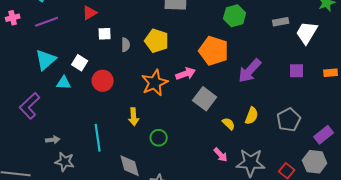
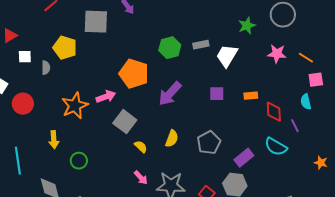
green hexagon: (235, 16) -> (170, 48), moved
yellow pentagon: (157, 41) -> (65, 48), moved
yellow semicircle: (229, 124) -> (141, 147), moved

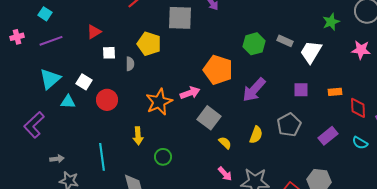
gray rectangle: (201, 45) -> (285, 41), turned 35
gray pentagon: (209, 143) -> (289, 125), moved
cyan semicircle: (276, 147) -> (360, 143), size x0.7
purple rectangle: (244, 158) -> (328, 136), moved

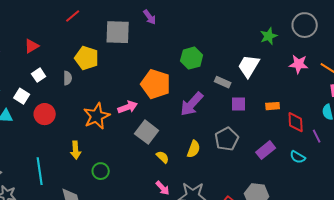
gray rectangle: (285, 41) -> (223, 82), moved
white square: (109, 53) -> (39, 75), moved, turned -32

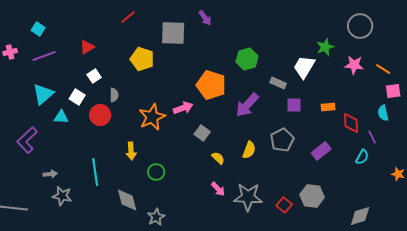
green star: (269, 36) -> (325, 47), moved
gray semicircle: (68, 78) -> (114, 95), moved
gray square: (147, 132) -> (202, 133), size x0.7
cyan semicircle: (298, 157) -> (362, 157), moved, turned -91

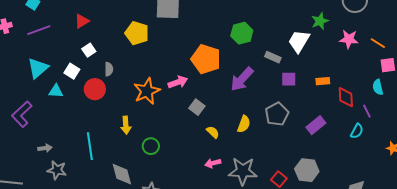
pink arrow: (218, 189) -> (213, 163), turned 119

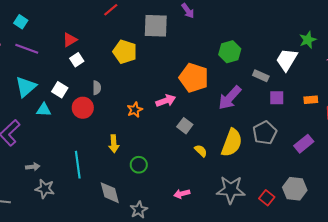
purple line: (39, 30) -> (27, 49), turned 40
white square: (89, 50) -> (77, 60), moved
orange star: (147, 91) -> (135, 110), size x0.6
yellow semicircle: (244, 124) -> (232, 143), size x1.6
pink arrow: (213, 163) -> (182, 194), moved

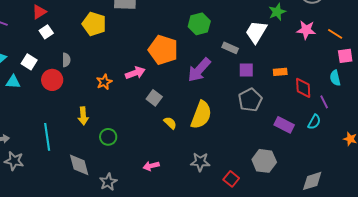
gray pentagon: (265, 133) -> (250, 100), moved
purple rectangle: (304, 144) -> (284, 125), moved, turned 66
gray star: (231, 190) -> (200, 162), size x0.7
red square: (267, 198) -> (231, 179), moved

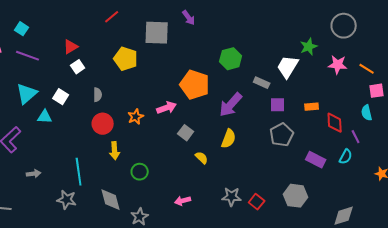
red circle: (52, 80) -> (103, 124), moved
yellow semicircle: (201, 115) -> (229, 139), moved, size x0.7
gray star: (14, 161) -> (67, 200), moved
red square: (231, 179) -> (257, 202), moved

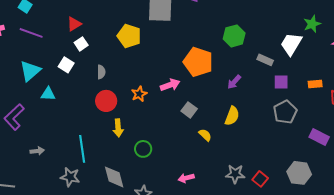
white square: (61, 97) -> (66, 65), moved
purple arrow: (231, 105) -> (234, 82), size x0.6

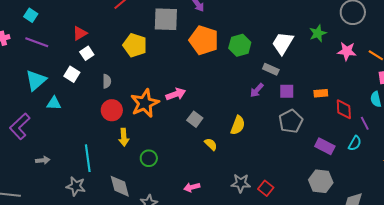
white trapezoid: (291, 44) -> (283, 43), moved
orange pentagon: (198, 62) -> (204, 40), moved
purple arrow: (234, 82) -> (257, 90), moved
orange star: (139, 94) -> (145, 103), size x1.8
gray hexagon: (299, 173) -> (321, 181), moved

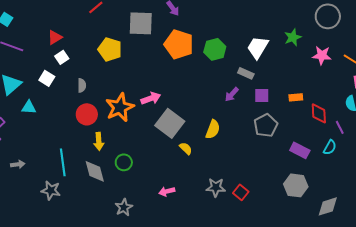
gray square: (195, 119) -> (170, 123), size x1.8
gray diamond: (120, 186) -> (95, 171), moved

